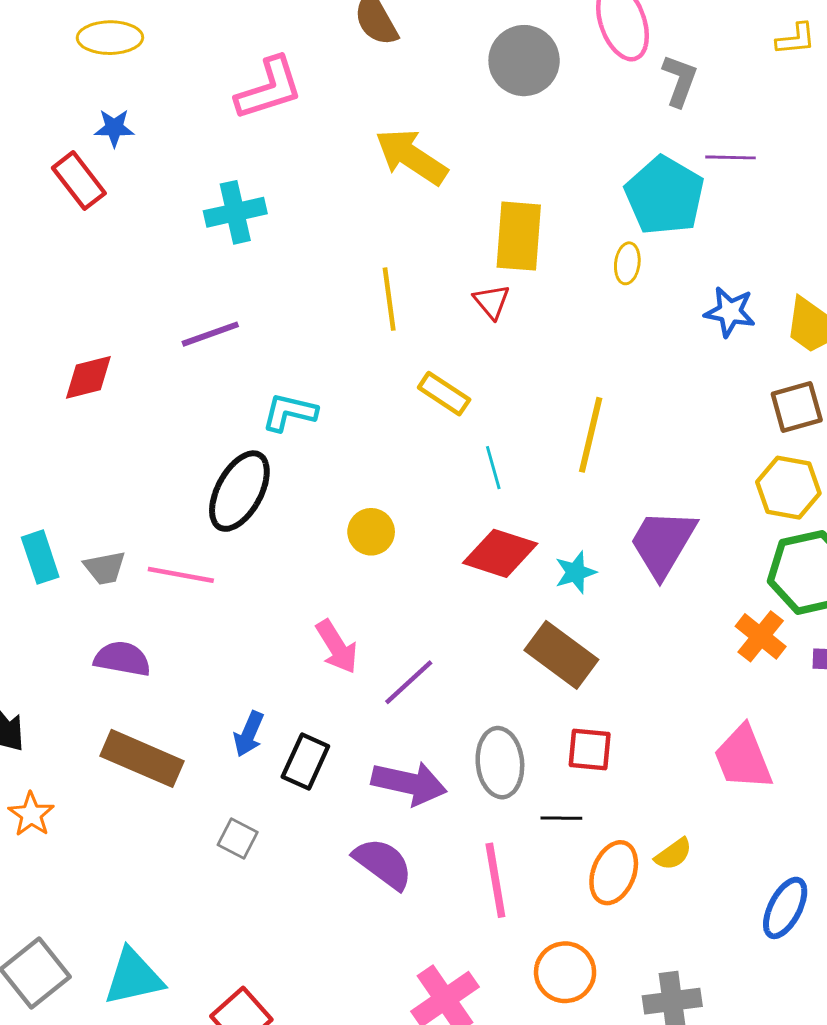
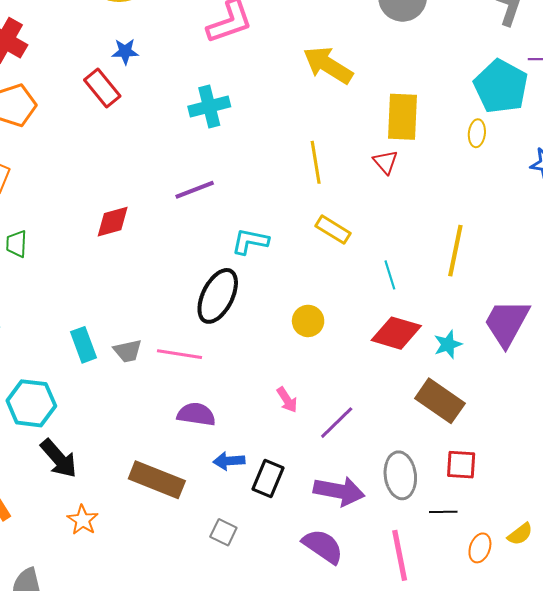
yellow rectangle: (444, 394) -> (333, 230), moved
pink arrow: (337, 647) -> (287, 400), size x0.7
purple semicircle: (122, 659) -> (196, 414), moved
blue arrow: (249, 734) -> (229, 461), turned 64
orange ellipse: (614, 873) -> (480, 548), size x0.7

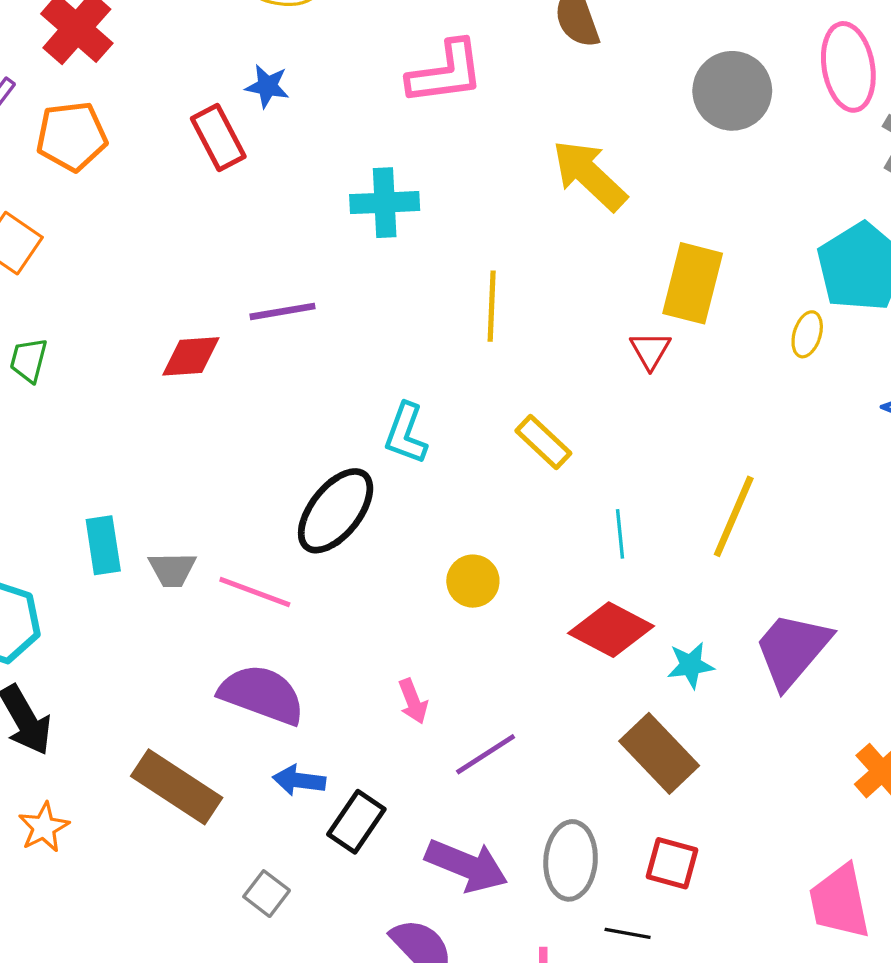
yellow line: (316, 162) -> (492, 306), moved
purple line: (195, 190) -> (283, 311), moved
cyan L-shape: (250, 241) -> (406, 433), turned -93
purple semicircle: (196, 414) -> (262, 695), size x1.4

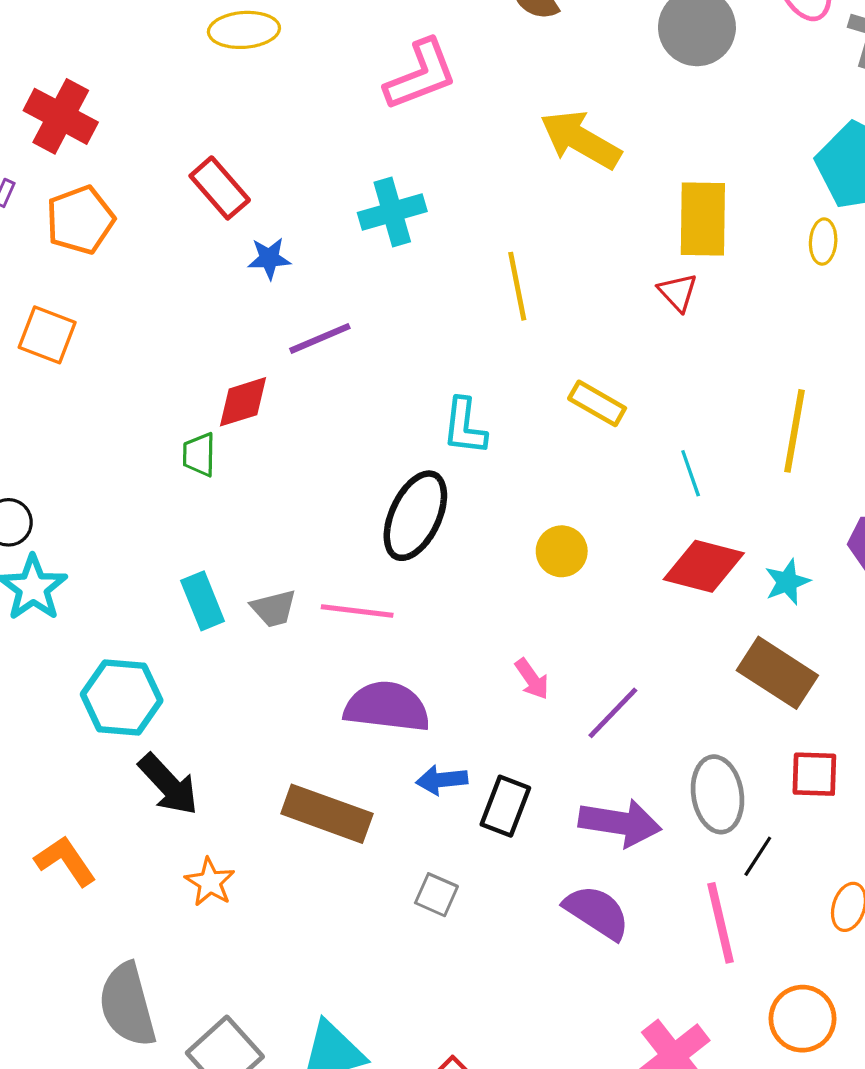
blue star: (267, 86) -> (269, 258), moved
green trapezoid: (29, 360) -> (199, 455), moved
black line: (628, 933) -> (758, 856), moved, turned -54

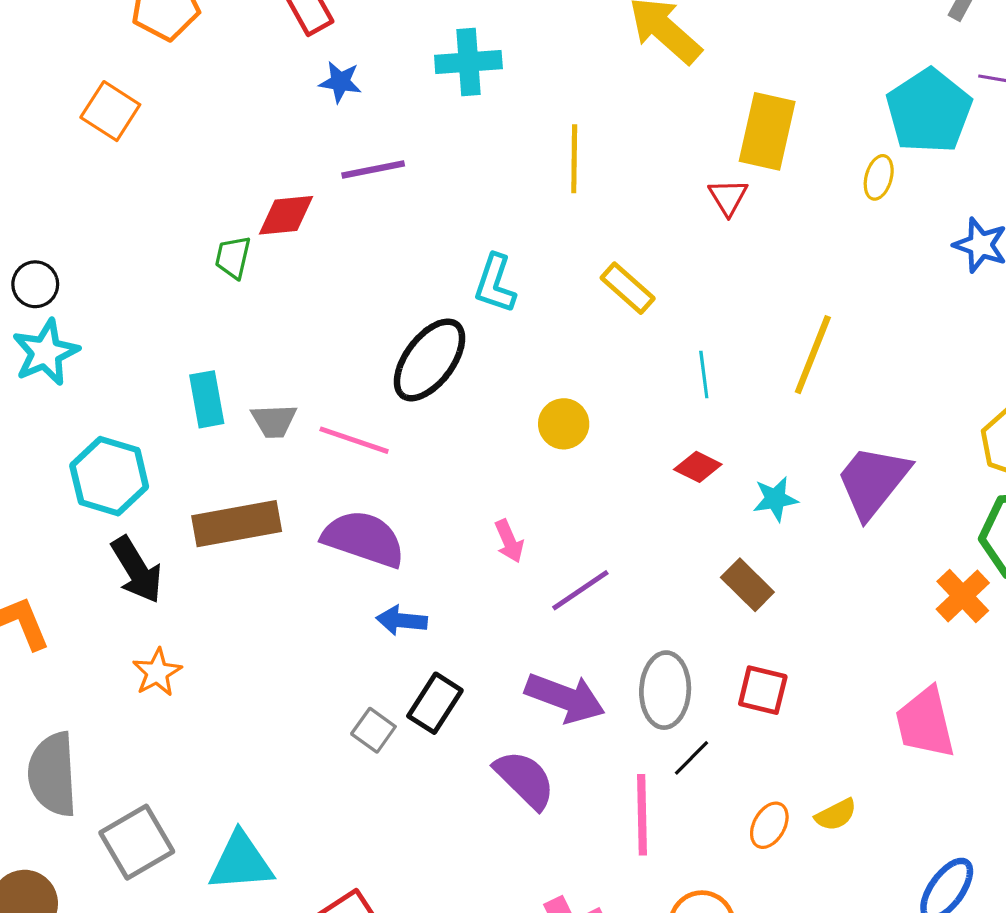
red diamond: (704, 566) -> (698, 467), size x0.6
brown rectangle: (777, 673) -> (747, 585), size x0.7
black rectangle: (505, 806) -> (435, 703), moved
brown rectangle: (327, 814) -> (237, 524), moved, turned -42

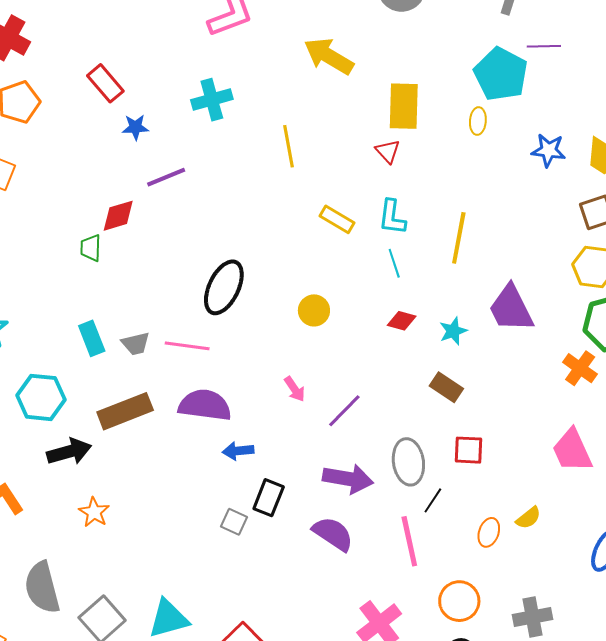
cyan L-shape: (495, 284) -> (392, 217), moved
purple trapezoid: (873, 481) -> (511, 309), turned -54
black arrow: (137, 570) -> (69, 452), turned -63

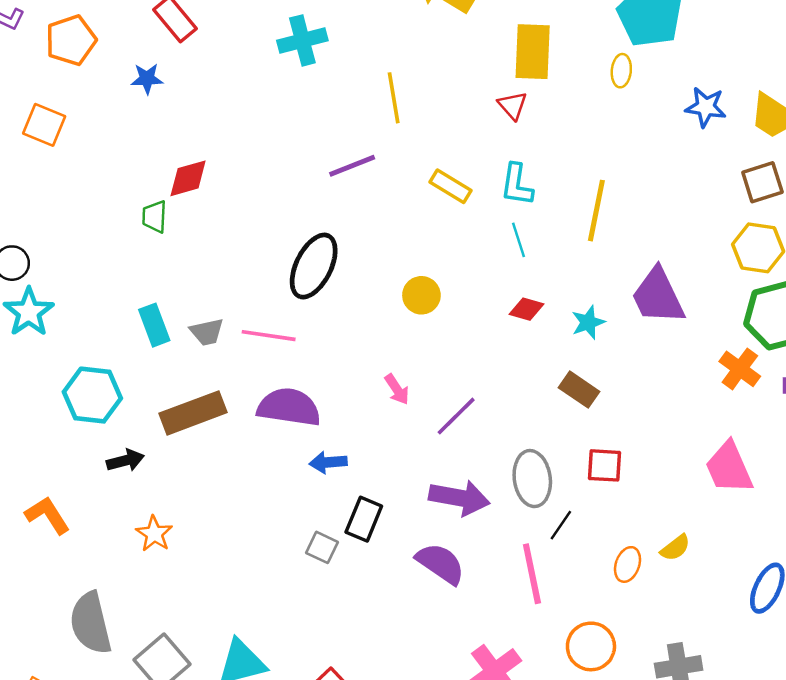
blue star: (135, 127) -> (147, 79), moved
purple line: (166, 177) -> (352, 166), moved
black arrow: (69, 452) -> (125, 461), size x0.7

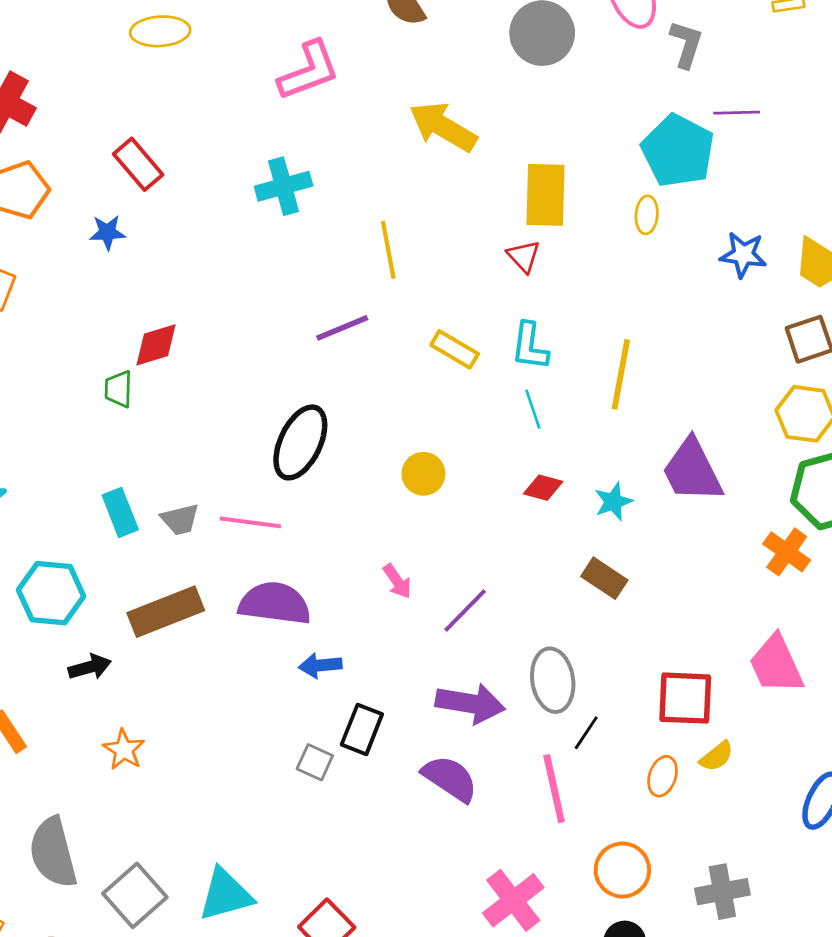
red square: (605, 465) -> (685, 698), moved, size x1.4

